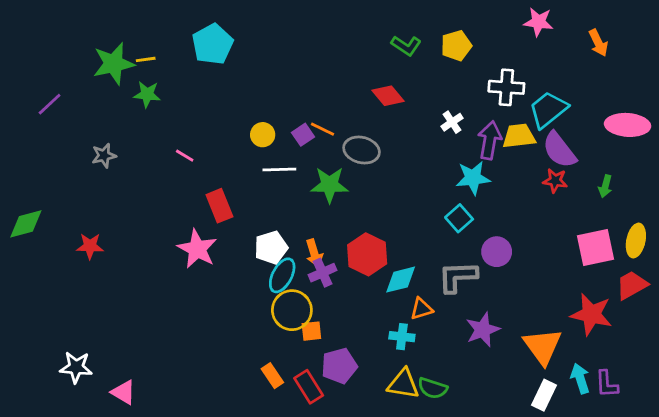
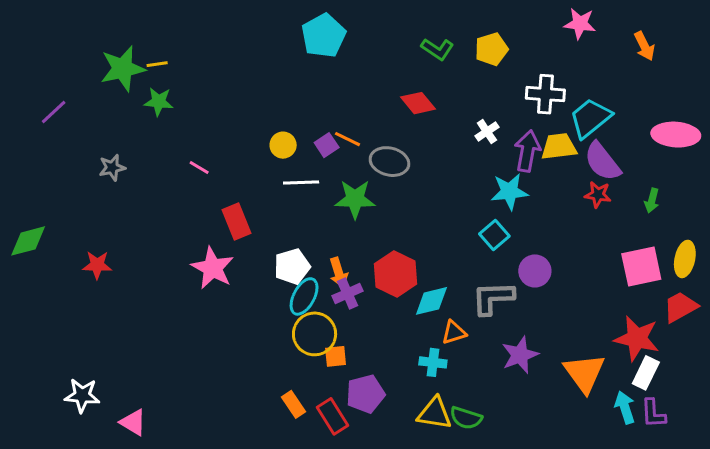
cyan pentagon: (213, 44) -> (324, 36), moved
white rectangle: (544, 395) -> (646, 373), moved

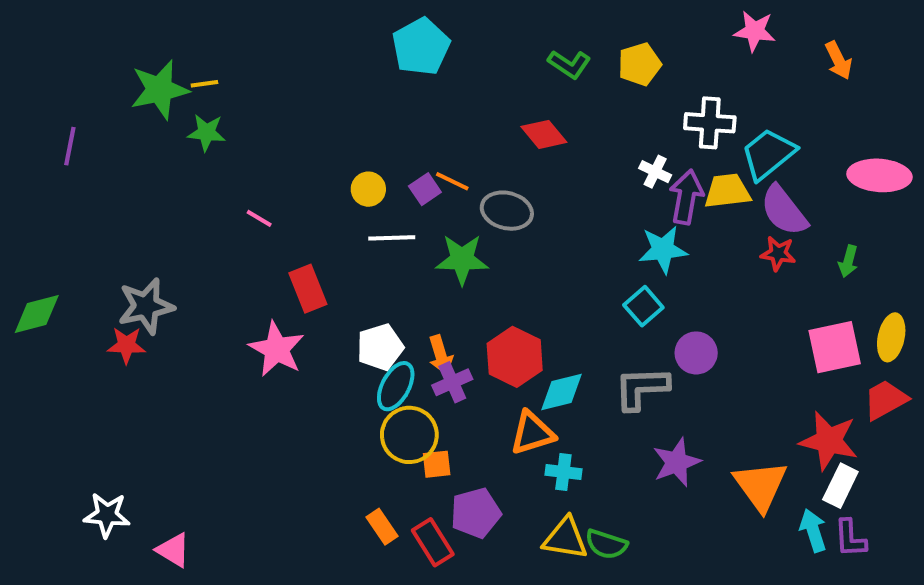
purple line: (54, 112) -> (70, 146), turned -36
white cross: (487, 132) -> (655, 172), moved, turned -30
gray star: (112, 168) -> (146, 306), moved, size x1.6
orange triangle: (454, 332) -> (532, 433), moved, size x1.4

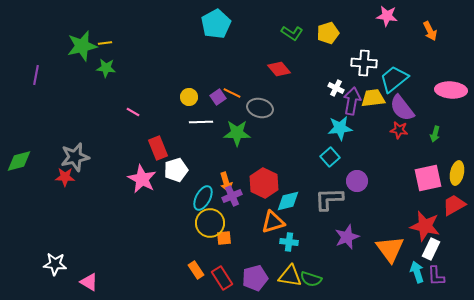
white pentagon: (380, 347) -> (176, 170), moved
purple pentagon: (476, 513) -> (255, 278), moved

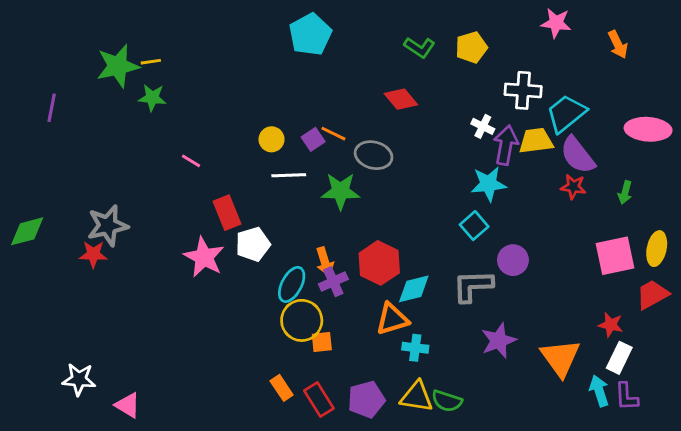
red star: (425, 226) -> (611, 325), size x0.6

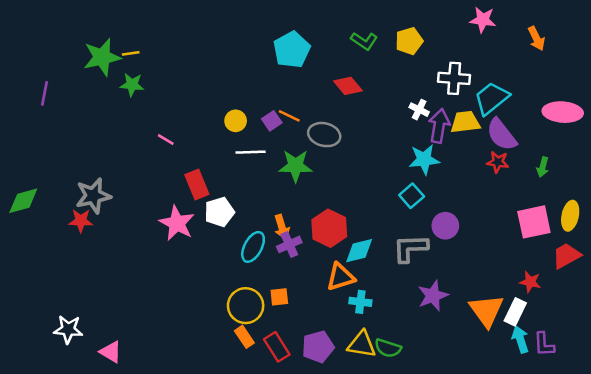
cyan pentagon: (310, 34) -> (292, 50), moved
yellow circle: (302, 320) -> (246, 306), moved
white rectangle: (619, 358) -> (515, 312), moved

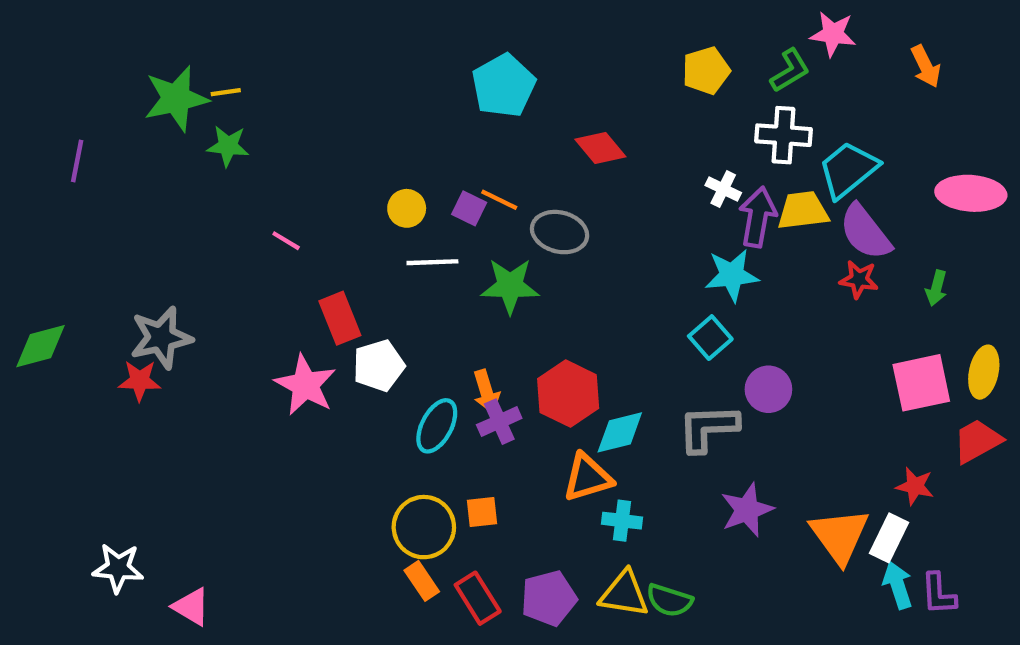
green L-shape: (364, 41) -> (790, 71), moved, turned -65
purple square: (272, 121) -> (469, 208), turned -30

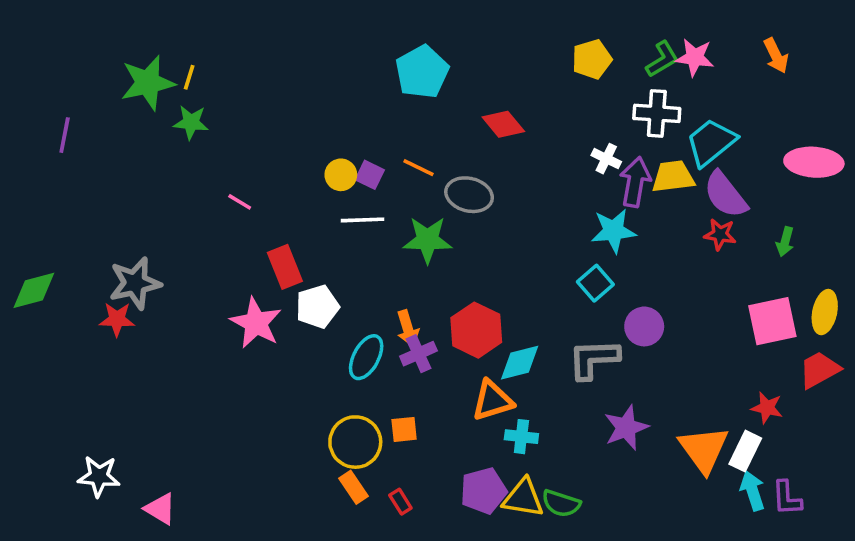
pink star: (833, 34) -> (695, 57), moved
yellow line: (226, 92) -> (189, 77), turned -65
purple square: (469, 208) -> (370, 175), moved
red rectangle: (478, 598) -> (400, 502), size x0.6
purple pentagon: (549, 598) -> (483, 491), moved

